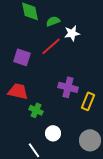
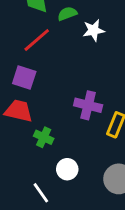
red line: (51, 46) -> (37, 40), moved
purple square: (22, 57) -> (24, 78), moved

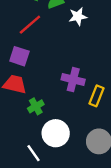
green cross: (44, 137) -> (36, 106), turned 35
white circle: (67, 169) -> (56, 133), size x1.5

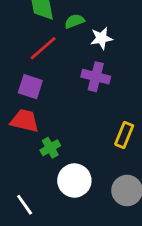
purple cross: (73, 80) -> (96, 77), moved
white line: (33, 153) -> (25, 205), moved

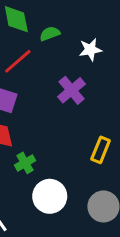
white star: (101, 38) -> (90, 50), moved
purple cross: (96, 77) -> (72, 90), turned 36

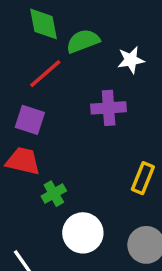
green semicircle: (50, 34) -> (83, 41), size x1.4
purple cross: (72, 90) -> (109, 108), turned 36

